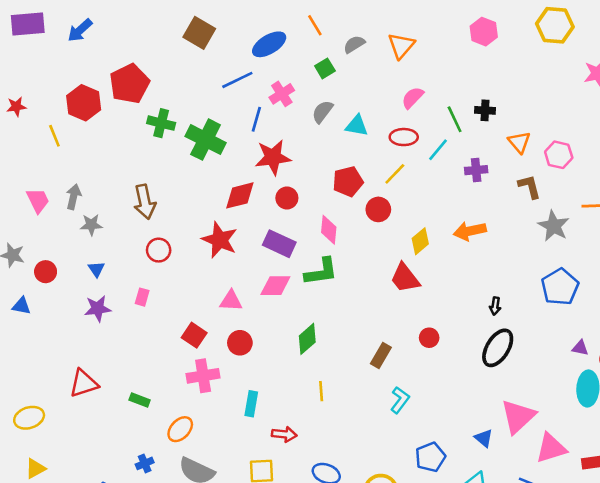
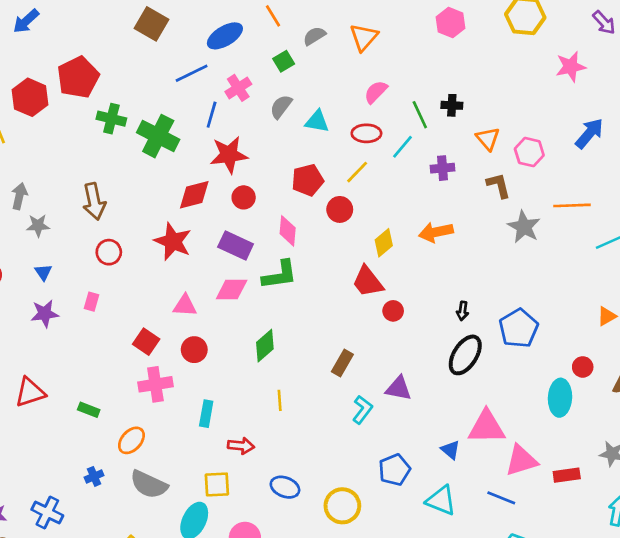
blue pentagon: (560, 287) -> (519, 328), moved
red circle: (429, 338) -> (393, 311), moved
purple triangle: (580, 348) -> (398, 388), moved, size x1.5
pink triangle: (518, 416) -> (487, 427), turned 42

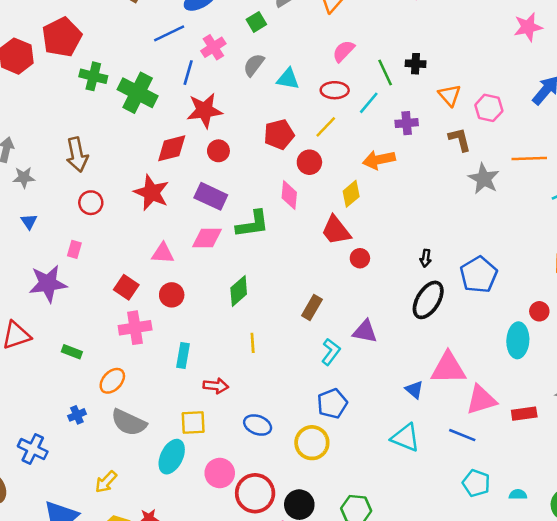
pink diamond: (288, 231) -> (289, 195), moved
orange arrow: (436, 232) -> (379, 160), moved
purple star: (45, 314) -> (48, 284), moved, size x1.4
blue pentagon: (394, 470) -> (332, 404), moved

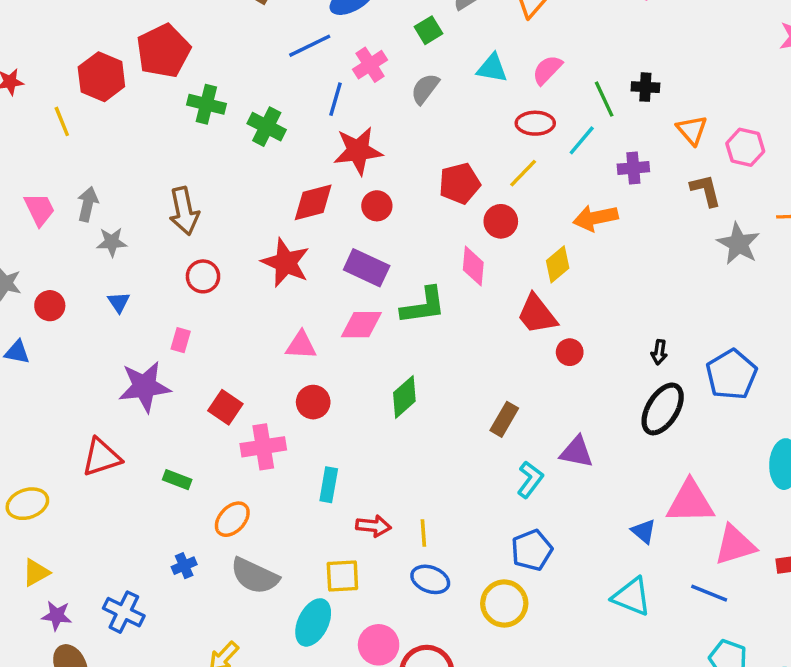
cyan triangle: (288, 79) -> (492, 68), moved
green cross: (138, 93) -> (267, 127), size x0.7
red square: (126, 287) -> (225, 407), moved
yellow line: (253, 343) -> (423, 533), moved

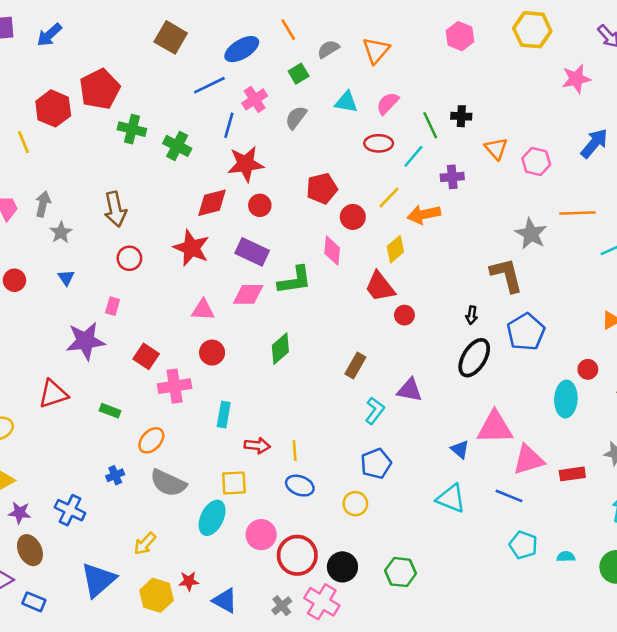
yellow line: (523, 173) -> (389, 198), moved
brown L-shape: (706, 190) -> (506, 275), moved, size x1.4
gray star: (112, 242) -> (61, 232), turned -30
yellow circle: (504, 604) -> (355, 504), size x0.7

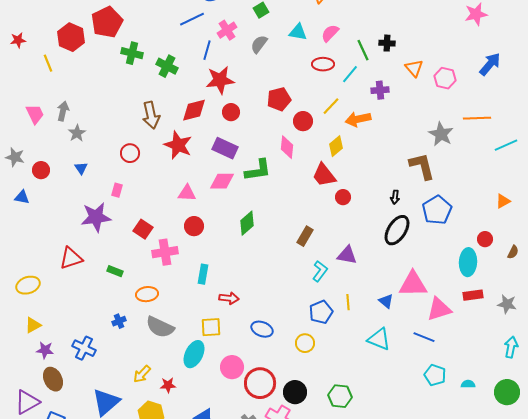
brown arrow: (115, 209) -> (151, 115), moved
orange ellipse: (151, 440) -> (147, 294), turned 40
yellow line: (295, 451) -> (348, 302), moved
red rectangle: (572, 474) -> (473, 295), moved
red star: (189, 581) -> (168, 385), moved

